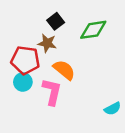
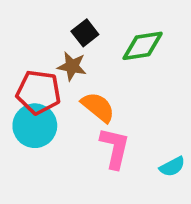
cyan circle: (23, 82) -> (35, 126), size x1.5
pink L-shape: (52, 92) -> (115, 148), moved

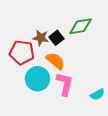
black square: (85, 33) -> (56, 38), moved
cyan circle: (35, 126) -> (38, 79), moved

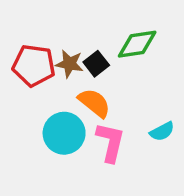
red pentagon: (22, 52) -> (34, 65), moved
cyan semicircle: (97, 94) -> (162, 131), moved

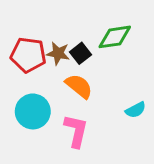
cyan circle: (64, 133) -> (33, 111), moved
pink L-shape: (110, 142) -> (76, 131), moved

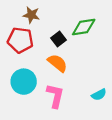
brown star: (58, 53) -> (31, 15), moved
cyan semicircle: (136, 110) -> (99, 95), moved

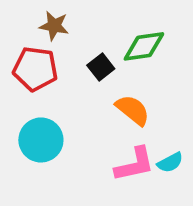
orange semicircle: (57, 63) -> (133, 110), moved
pink L-shape: (55, 96) -> (135, 164), moved, turned 65

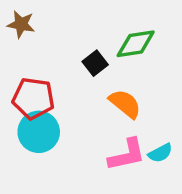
brown star: (54, 26) -> (21, 24), moved
red pentagon: (35, 69) -> (33, 98), moved

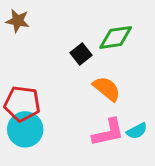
red pentagon: (33, 98) -> (22, 104), moved
cyan circle: (39, 132) -> (25, 129), moved

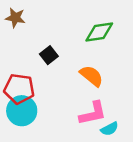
black square: (81, 54) -> (49, 55), moved
cyan semicircle: (137, 131) -> (110, 129), moved

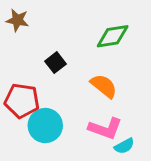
cyan circle: (22, 111) -> (45, 126), moved
pink L-shape: (93, 113) -> (105, 128), turned 32

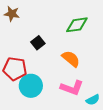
cyan semicircle: (124, 146) -> (93, 100), moved

